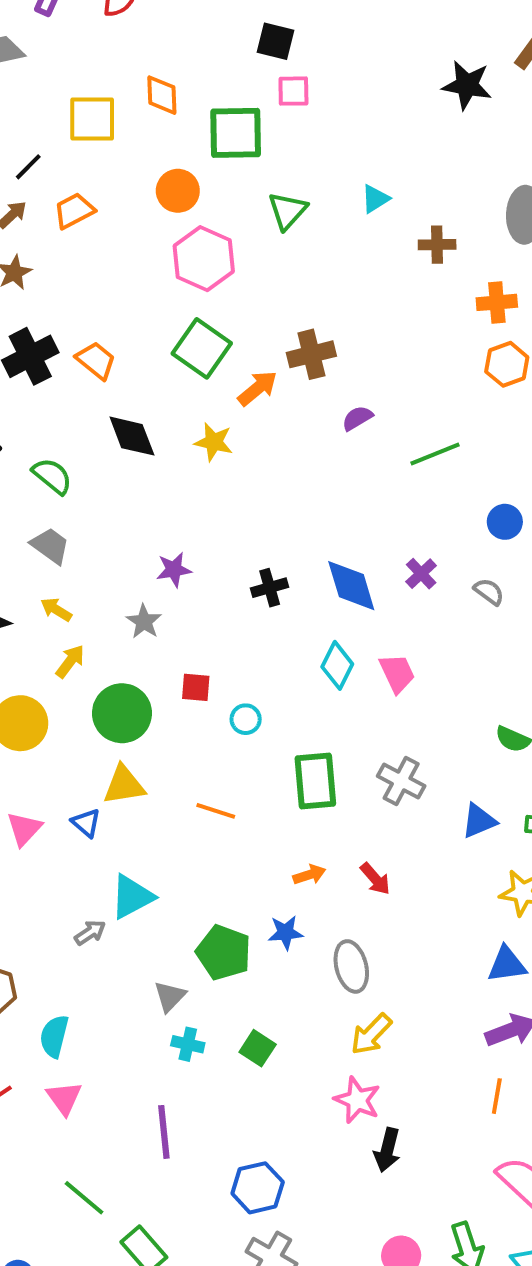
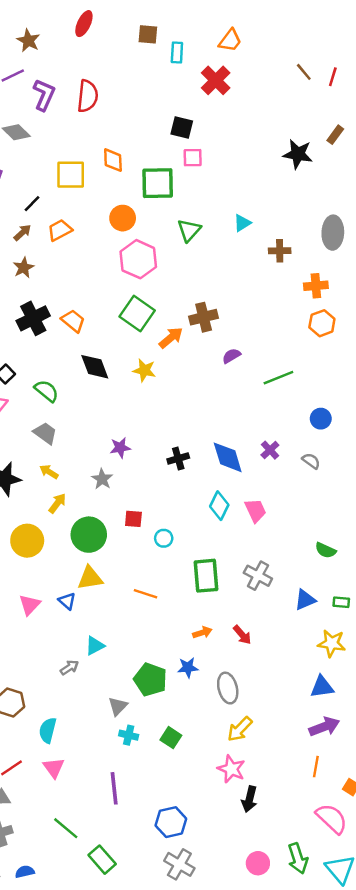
cyan triangle: (132, 897) -> (95, 646), size x0.7

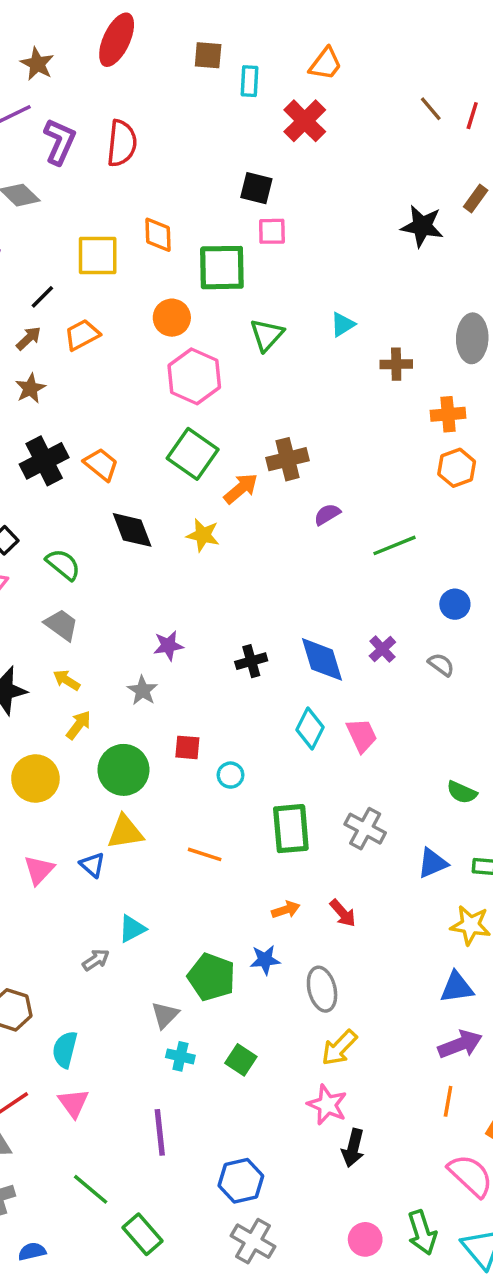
red ellipse: (84, 24) -> (117, 40), size x1.4

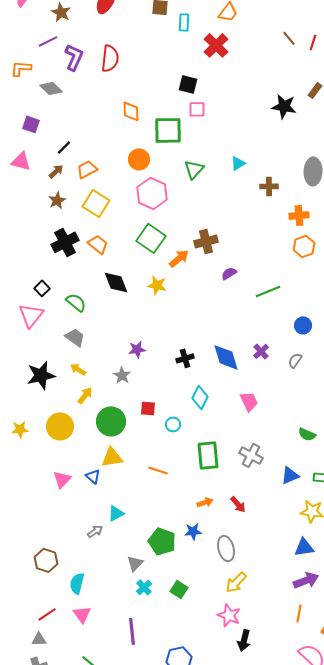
yellow square: (98, 255) -> (96, 203), moved, turned 32
gray semicircle: (441, 665) -> (295, 360), turned -91
cyan diamond: (310, 728) -> (200, 397), moved
cyan cross: (180, 1056) -> (144, 587), turned 35

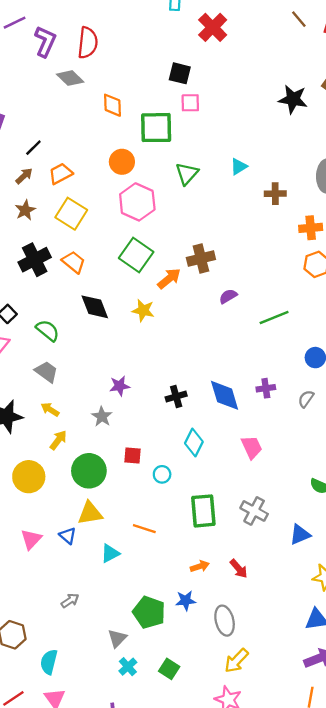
gray diamond: (51, 88) -> (70, 78), moved
purple cross: (261, 351) -> (266, 388), turned 35
cyan triangle: (116, 513) -> (110, 553), moved

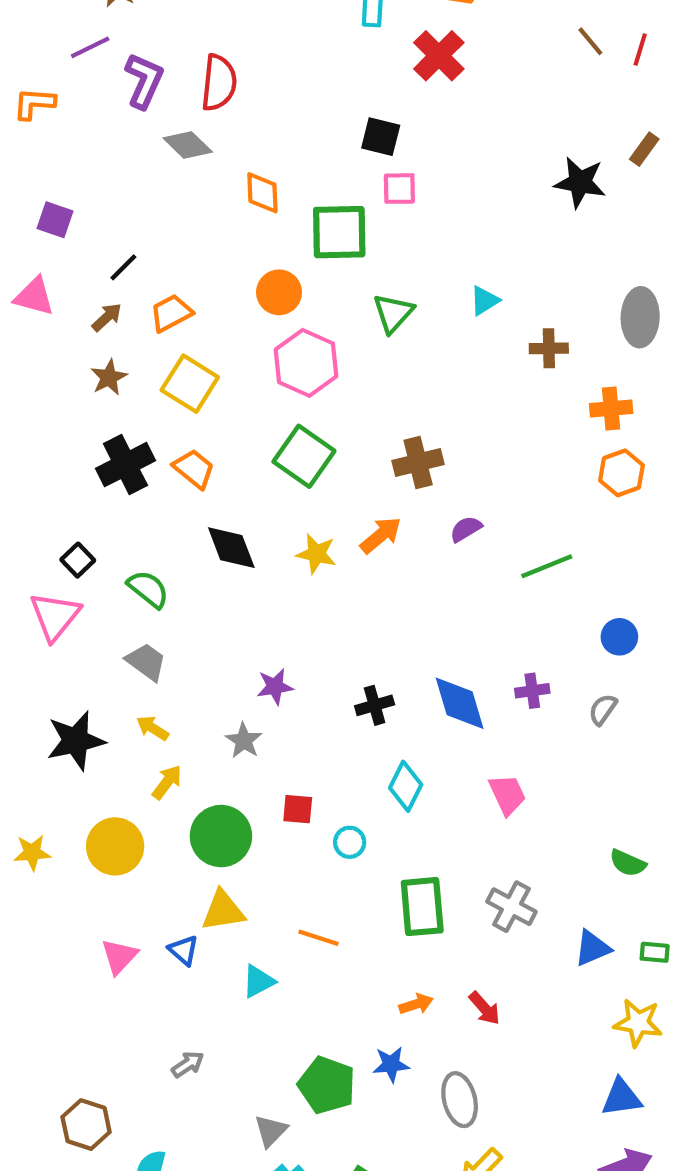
orange arrow: (169, 279) -> (381, 535), moved

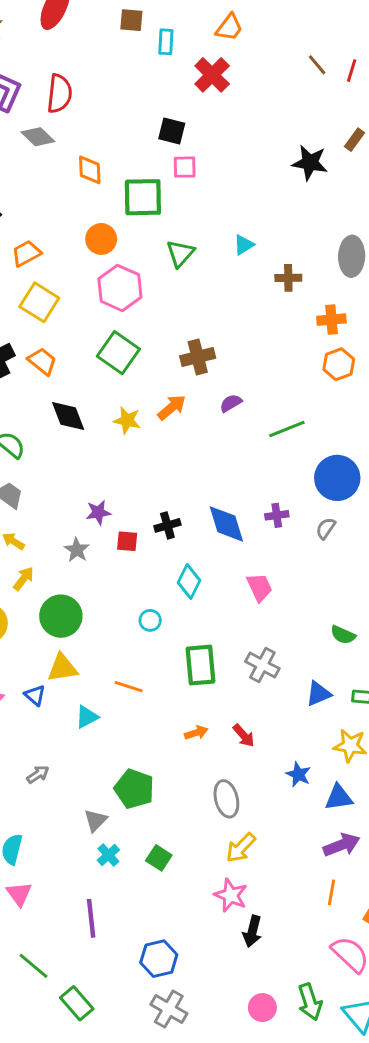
blue circle: (619, 637) -> (337, 478), size x1.8
red square: (298, 809) -> (127, 541), moved
blue star: (391, 1064) -> (298, 774), moved, turned 30

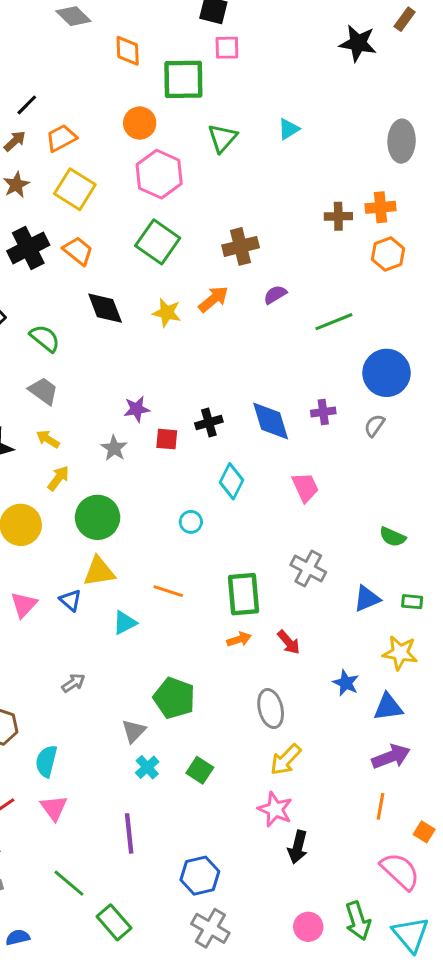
brown cross: (288, 278) -> (338, 216), moved
green rectangle: (201, 665) -> (244, 594), moved

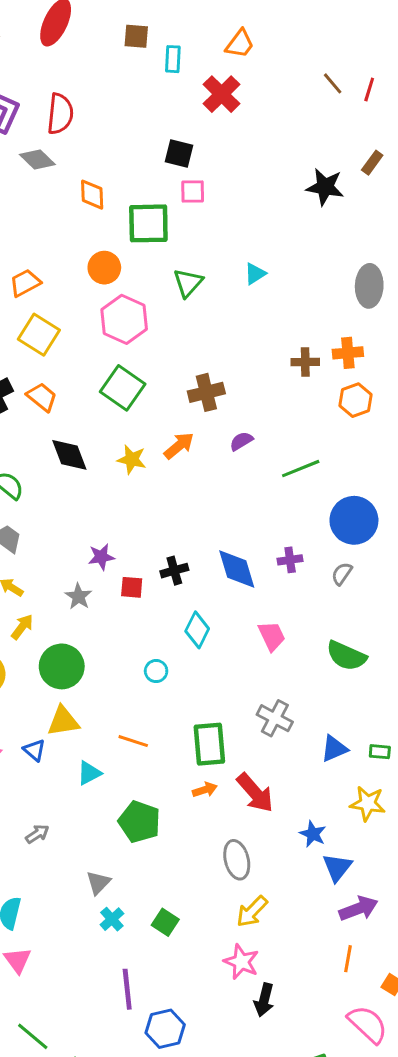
green semicircle: (393, 537) -> (346, 656), moved, size x1.5
red arrow: (289, 642) -> (255, 793), size x1.6
green pentagon: (174, 698) -> (139, 822), moved
blue triangle: (388, 707) -> (337, 867), moved, turned -44
purple line: (129, 833) -> (127, 989), moved

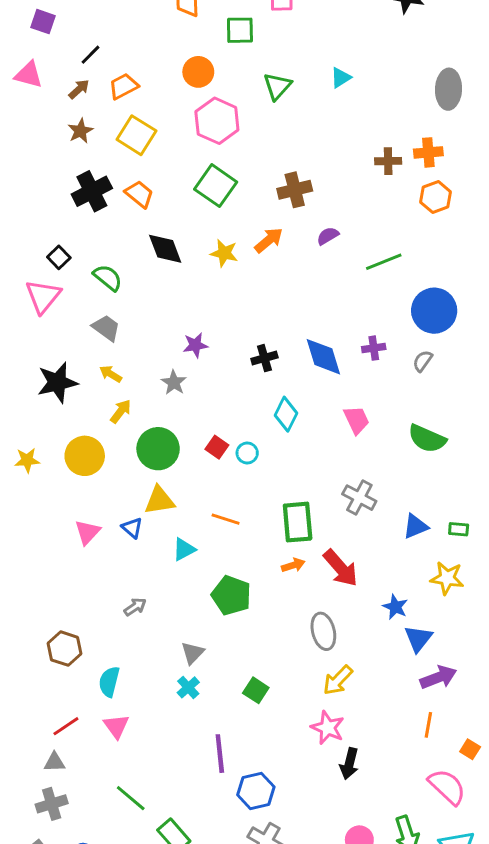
green square: (148, 223) -> (240, 30), size x0.7
red square: (132, 587) -> (217, 447), moved, turned 30
cyan cross: (112, 919) -> (188, 687), moved

